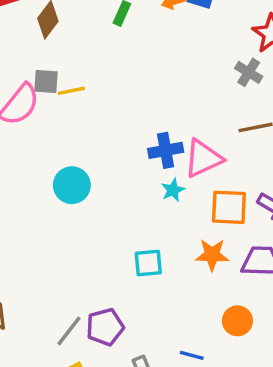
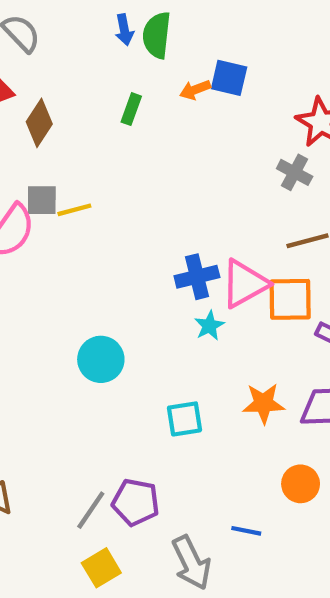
cyan circle: (72, 185) -> (101, 359), moved
orange square: (229, 207) -> (290, 299), moved
purple pentagon: (105, 327) -> (136, 502), turned 30

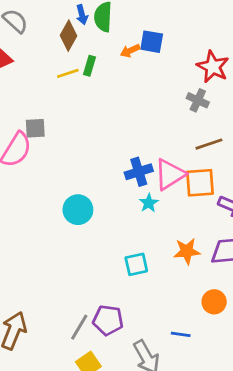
brown diamond: (39, 123) -> (68, 36), moved
yellow line: (74, 210) -> (68, 73), moved
cyan circle: (101, 359) -> (78, 210), moved

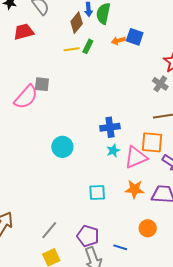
pink triangle: (170, 174) -> (136, 157), moved
purple pentagon: (108, 320) -> (88, 236), moved

